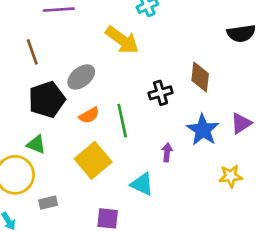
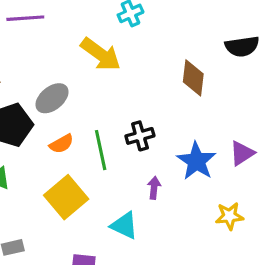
brown diamond: (200, 77) -> (193, 78), moved
black cross: (161, 93) -> (140, 136), moved

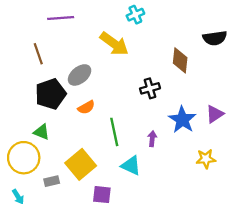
black cross: (140, 136) -> (150, 88), moved
green line: (101, 150) -> (114, 132), moved
yellow square: (66, 197) -> (81, 164), moved

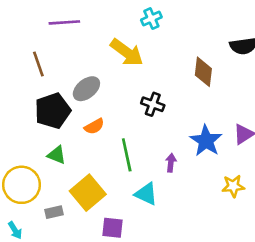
black cross: (150, 88) -> (153, 104), moved, turned 36
green triangle: (42, 132) -> (57, 155), moved

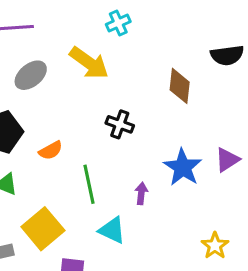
gray ellipse: (86, 89) -> (31, 75), moved
yellow star: (233, 186) -> (215, 246), moved, turned -30

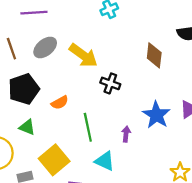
yellow arrow: (89, 63) -> (83, 55), moved

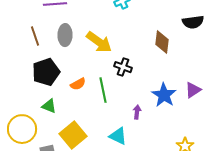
gray ellipse: (45, 47) -> (65, 35), turned -50
green line: (88, 127) -> (103, 90), moved

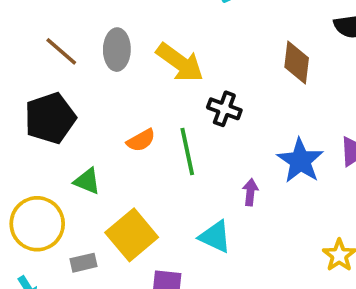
brown line: (35, 36) -> (61, 51), turned -30
black pentagon: (46, 72) -> (50, 118), moved

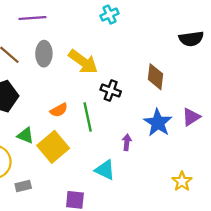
brown diamond: (297, 63) -> (156, 77), moved
yellow square: (132, 235) -> (53, 147), moved

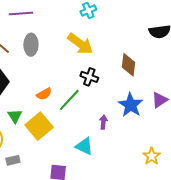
yellow arrow: (83, 62) -> (80, 44), moved
green line: (88, 117) -> (69, 100), turned 55
green triangle: (26, 135) -> (15, 116), turned 35

